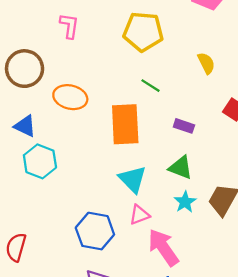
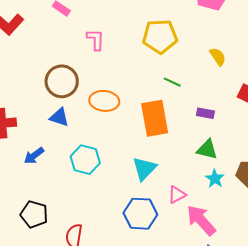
blue triangle: (25, 126) -> (59, 117), moved
cyan triangle: (133, 179) -> (144, 168), moved, turned 36

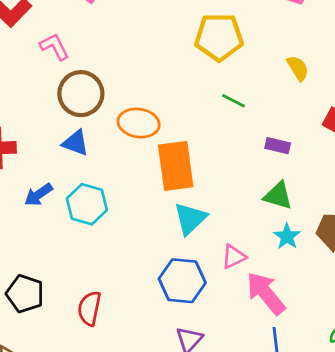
pink L-shape: (96, 40) -> (54, 47), moved, turned -30
orange rectangle: (155, 118) -> (176, 166), moved
cyan hexagon: (85, 160) -> (87, 204), moved
black pentagon: (34, 214) -> (25, 294), moved

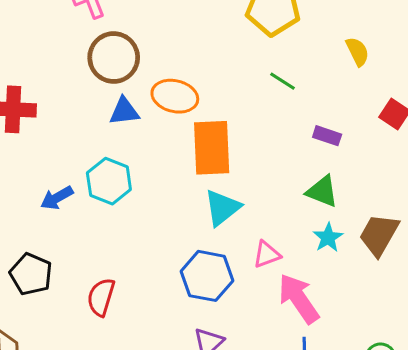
blue triangle: (76, 143) -> (124, 111), moved, turned -32
blue arrow: (38, 195) -> (57, 198), moved

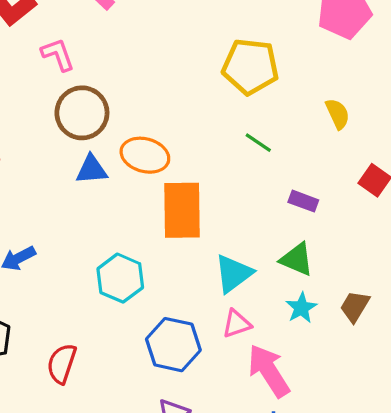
cyan hexagon: (109, 181) -> (120, 278), moved
cyan triangle: (222, 208) -> (234, 274), moved
brown trapezoid: (379, 235) -> (355, 306), size x0.7

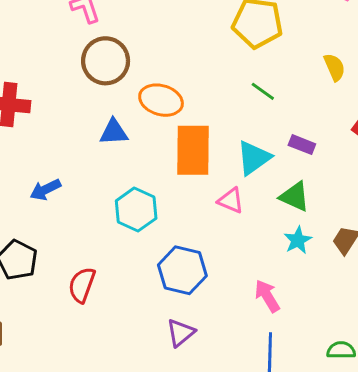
blue triangle: (91, 170) -> (114, 132), moved
cyan triangle: (234, 274) -> (254, 158), moved
pink triangle: (237, 324) -> (231, 201), moved, turned 40
pink arrow: (269, 371) -> (267, 296), size x0.7

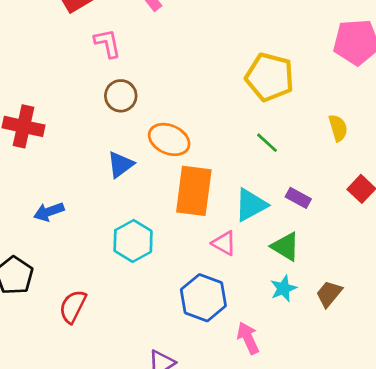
brown circle: (106, 61) -> (121, 96), size x0.7
blue triangle: (114, 132) -> (120, 165), turned -40
blue hexagon: (182, 270) -> (203, 298), moved

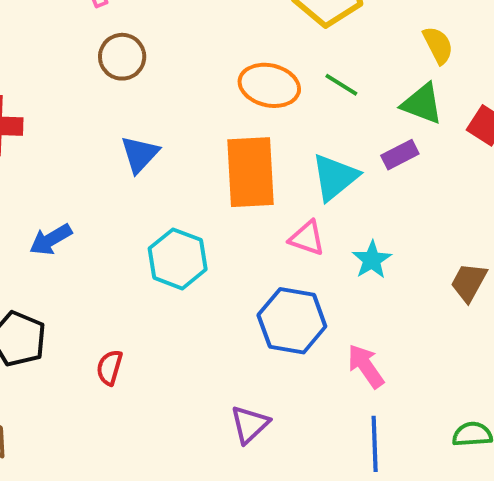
orange ellipse: (169, 139) -> (269, 85), moved
purple rectangle: (298, 198) -> (400, 155), turned -45
green triangle: (285, 247) -> (422, 104), moved
cyan star: (283, 288) -> (372, 260), moved
red semicircle: (73, 307) -> (109, 368), size x0.7

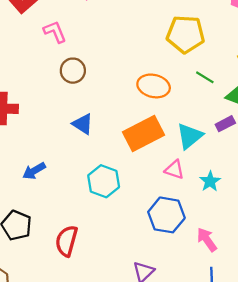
green line: (341, 85) -> (205, 77), moved
blue triangle: (140, 154) -> (83, 124), turned -40
orange rectangle: (250, 172) -> (143, 134), turned 66
red semicircle: (109, 368) -> (67, 241), size x1.6

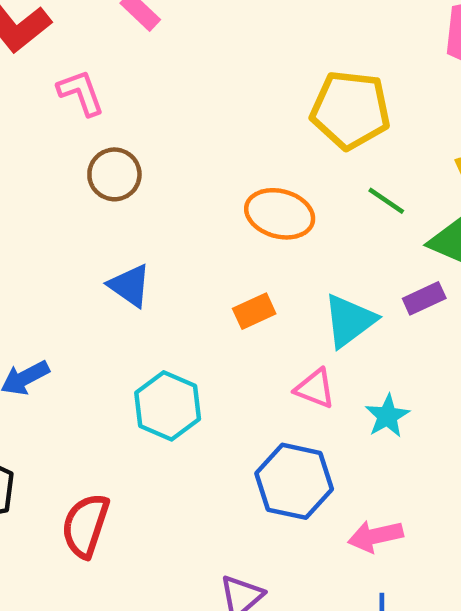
orange rectangle: (143, 134) -> (254, 311), size x0.5
pink arrow: (207, 240) -> (375, 536), turned -70

